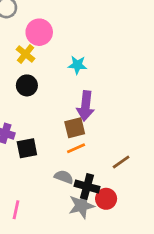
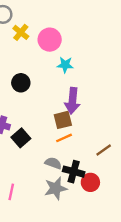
pink circle: (39, 32) -> (50, 40), moved
yellow cross: (26, 54) -> (21, 32), moved
black square: (27, 148) -> (21, 138), turned -30
gray star: (82, 206) -> (56, 188), moved

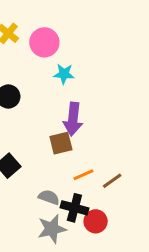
orange line: (64, 138) -> (83, 175), moved

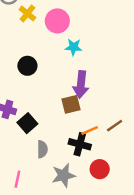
brown line: (112, 181) -> (115, 126), moved
gray semicircle: (49, 197) -> (42, 149), moved, turned 70
black cross: (74, 208) -> (80, 144), moved

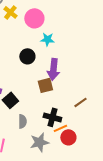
black circle: (27, 66) -> (27, 56), moved
orange line: (90, 131) -> (60, 128), moved

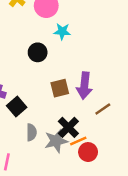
purple arrow: (53, 69) -> (84, 86), moved
black cross: (52, 117) -> (68, 127), turned 30
gray star: (39, 142) -> (56, 141), moved

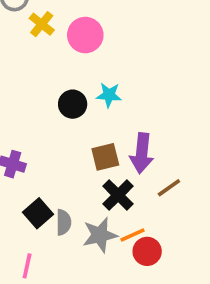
cyan star: (62, 31) -> (109, 95), moved
black square: (17, 107) -> (38, 213), moved
black cross: (68, 127) -> (118, 195), moved

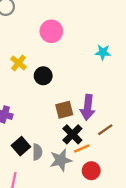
yellow cross: (42, 24) -> (19, 63), moved
cyan star: (109, 95) -> (103, 52), moved
orange line: (133, 235) -> (82, 148), moved

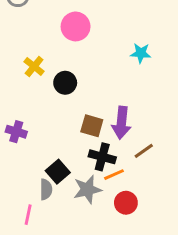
brown square: (64, 110) -> (92, 126), turned 30
black cross: (72, 134) -> (102, 157), turned -30
black square: (21, 146) -> (58, 172), moved
gray semicircle: (37, 152) -> (46, 189), moved

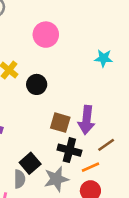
orange line: (114, 175) -> (90, 167), moved

